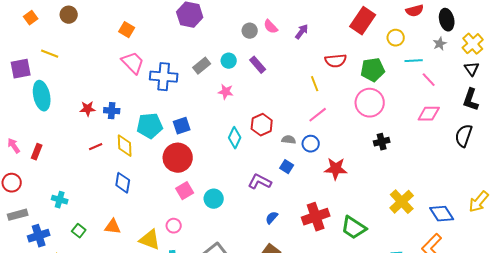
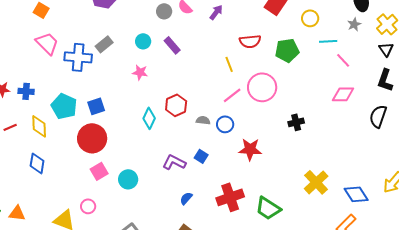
gray rectangle: (202, 66) -> (104, 44), moved
pink circle: (370, 103) -> (262, 87), moved
cyan pentagon: (150, 126) -> (64, 106), turned 30
blue square: (287, 167) -> (201, 156), moved
orange triangle: (113, 227) -> (17, 213), moved

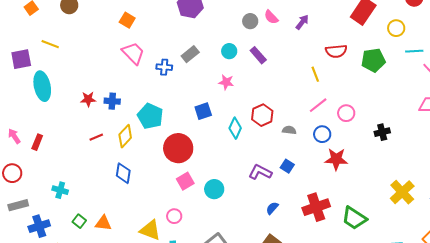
blue cross: (78, 57) -> (164, 67), size x0.6
pink circle: (262, 87) -> (346, 113), moved, size x0.6
blue square: (96, 106) -> (203, 111), moved
blue circle: (225, 124) -> (322, 134), moved
yellow diamond: (39, 126) -> (125, 136), turned 45

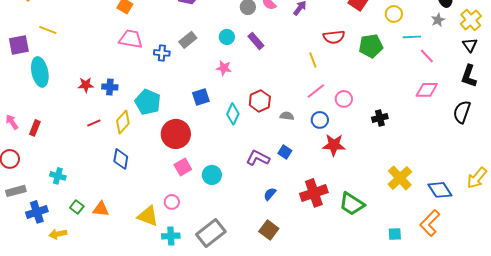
pink trapezoid: (133, 53) -> (131, 39), turned -35

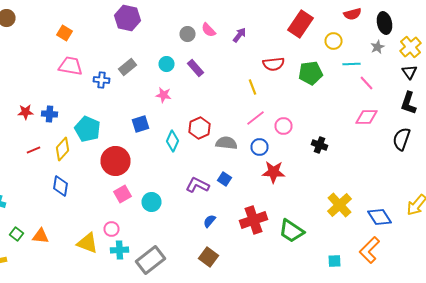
gray semicircle: (287, 116) -> (226, 143), size x1.5
black cross: (380, 118) -> (320, 145), turned 35
cyan cross: (171, 236) -> (120, 250), moved

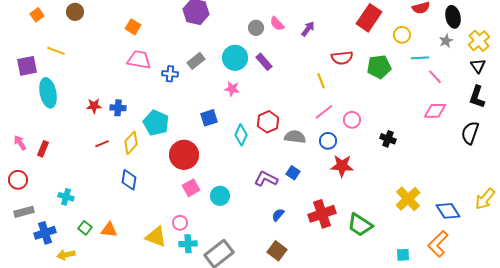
cyan circle: (166, 64) -> (235, 58), size x1.6

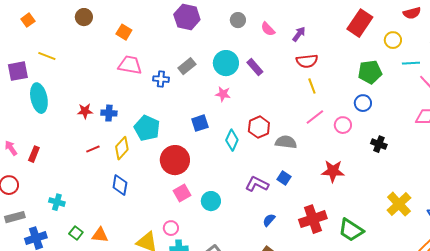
brown circle: (75, 12) -> (84, 17), moved
gray circle: (256, 28) -> (238, 20), moved
red semicircle: (342, 58) -> (307, 61), moved
blue circle: (328, 141) -> (363, 103), moved

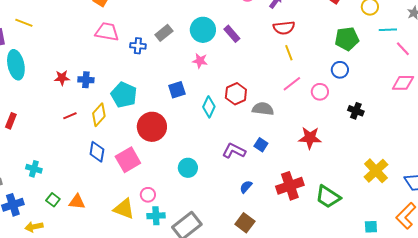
pink square: (182, 193) -> (128, 160), moved, size x1.4

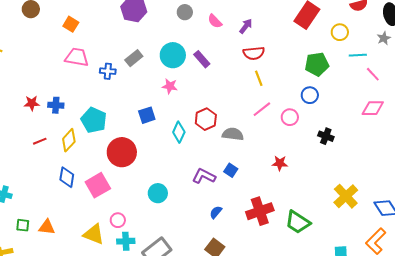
red star: (310, 138) -> (280, 163), size x0.7
green square: (53, 200) -> (23, 225), turned -32

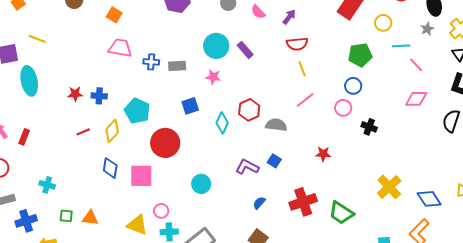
gray rectangle: (134, 58) -> (177, 66), moved, turned 36
pink circle: (290, 117) -> (343, 108), moved
pink square: (98, 185) -> (141, 176), turned 30

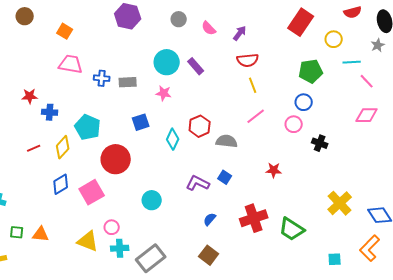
red star: (75, 94) -> (30, 96), moved
blue diamond: (110, 168) -> (61, 184), turned 50
pink square: (141, 176) -> (92, 192), turned -30

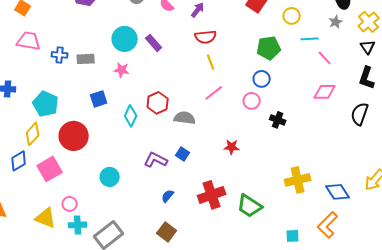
yellow diamond: (63, 147) -> (33, 134), moved
yellow cross: (340, 203) -> (298, 180), turned 30

